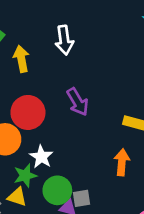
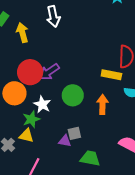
purple arrow: (78, 102) -> (49, 72), moved, turned 90
green circle: (57, 190) -> (73, 95), moved

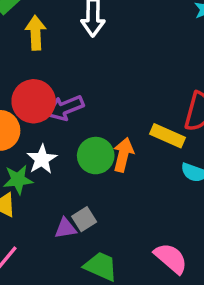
orange arrow: (102, 104) -> (123, 155), moved
gray square: (74, 133) -> (84, 219), turned -32
purple triangle: (65, 141) -> (65, 228), turned -32

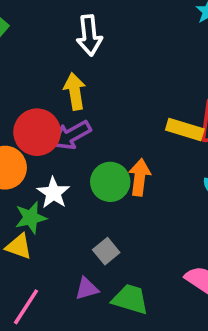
yellow arrow: (36, 33) -> (75, 91), moved
yellow rectangle: (167, 136) -> (185, 130), moved
purple triangle: (65, 228) -> (87, 289), moved

